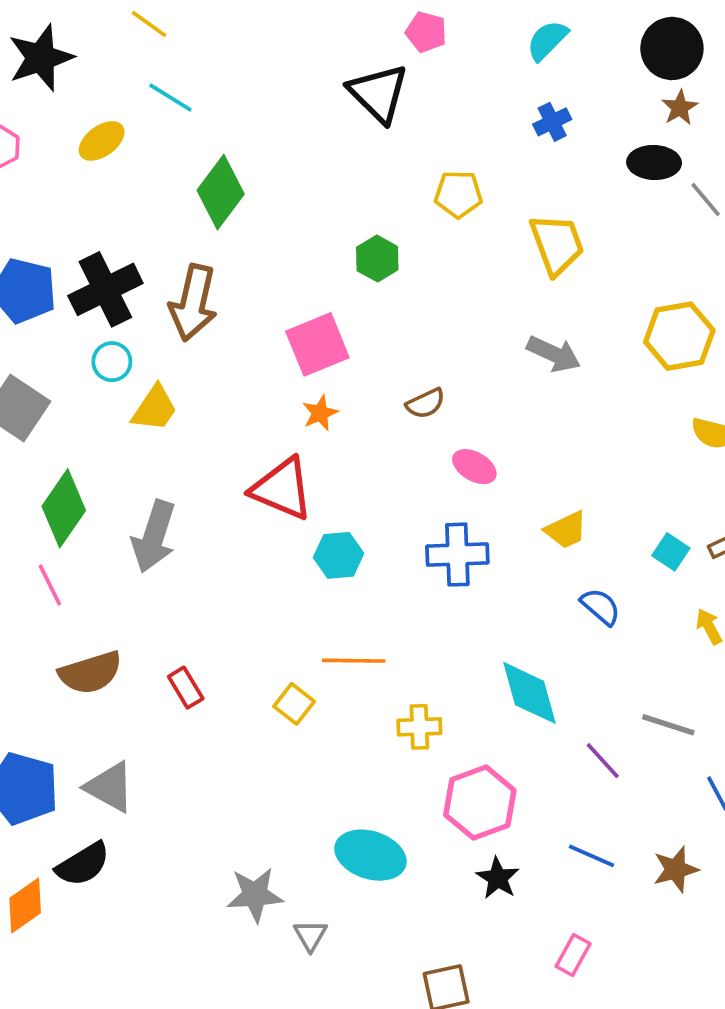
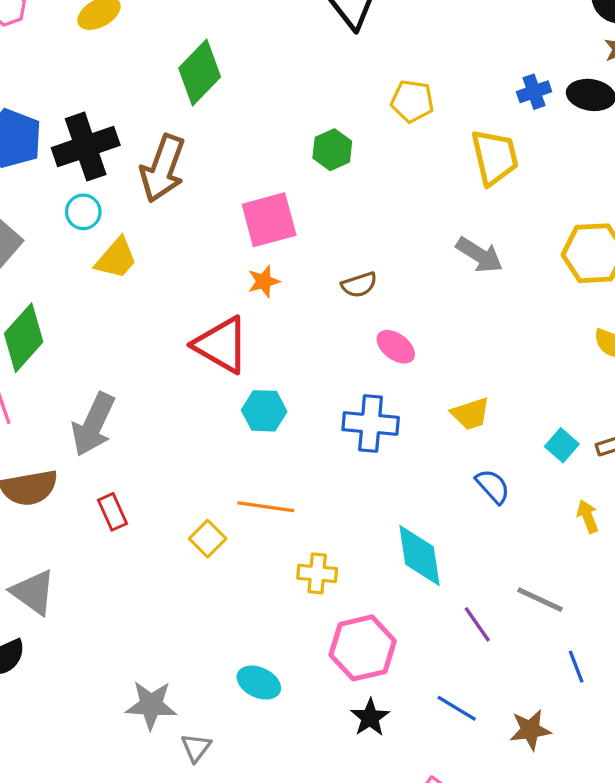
blue cross: (552, 122) -> (534, 92), moved
gray arrow: (154, 536) -> (93, 424), moved
cyan ellipse: (370, 855) -> (259, 683), size x0.7

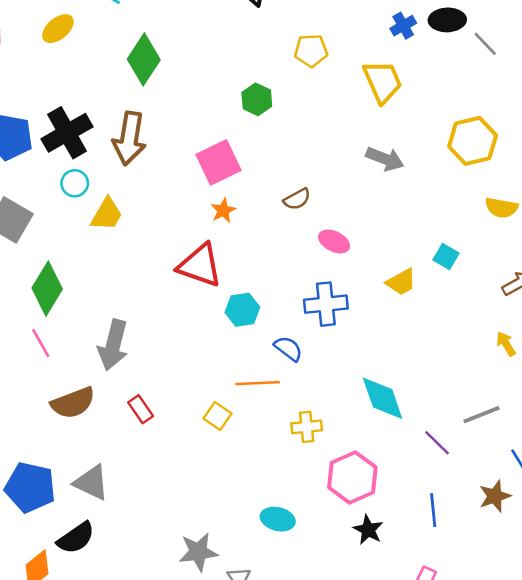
cyan square: (562, 445) -> (446, 257), moved
blue semicircle: (493, 486) -> (288, 349), moved
gray line: (540, 600) -> (481, 415), turned -36
blue line: (457, 708) -> (433, 510), turned 64
brown star: (530, 730) -> (495, 496), moved

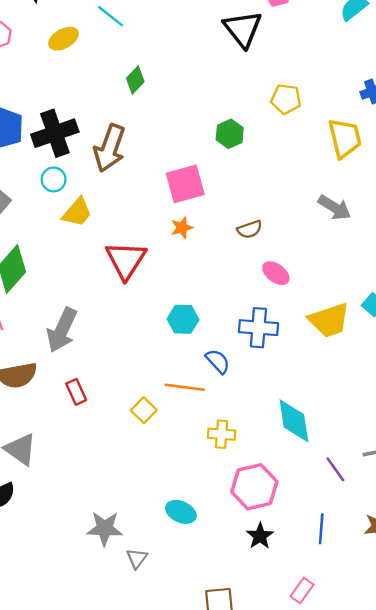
green diamond: (144, 59) -> (135, 80), size x0.6
red triangle: (200, 265) -> (126, 260), moved, turned 33
yellow trapezoid: (401, 282) -> (329, 320), size x1.5

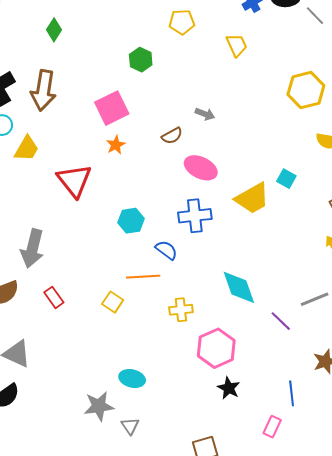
yellow trapezoid: (345, 138) -> (237, 45), size x0.7
gray arrow: (335, 208) -> (205, 114), moved, size x0.7
pink ellipse: (276, 273) -> (201, 168), size x1.4
cyan ellipse: (181, 512) -> (132, 378), moved
blue line: (321, 529) -> (292, 393), moved

